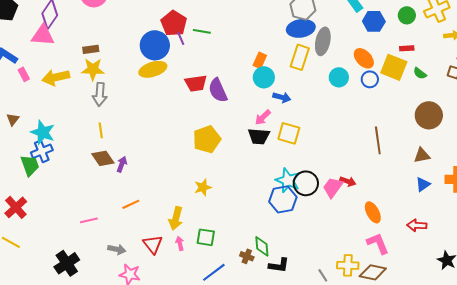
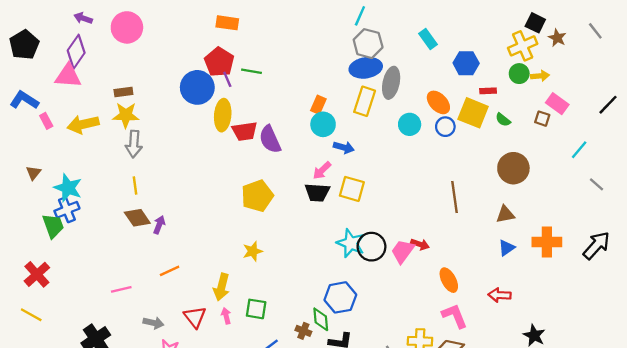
green circle: (407, 15) -> (519, 74), moved
blue hexagon: (374, 21) -> (466, 63), moved
yellow ellipse: (153, 69) -> (223, 115), moved, turned -68
blue hexagon: (283, 199) -> (340, 297), moved

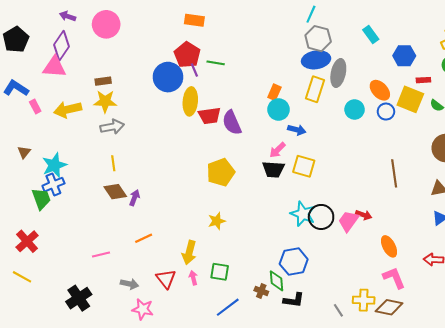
gray arrow: (134, 144) -> (112, 127), turned -105
cyan star: (68, 188) -> (54, 165), turned 30

